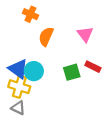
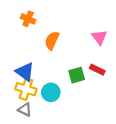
orange cross: (30, 14) -> (28, 19), moved
pink triangle: (85, 34) -> (99, 37), moved
cyan circle: (34, 71) -> (51, 92), moved

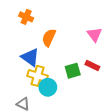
blue triangle: (25, 72) -> (30, 57), moved
yellow cross: (26, 89) -> (37, 76), moved

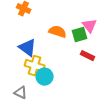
orange semicircle: (49, 38) -> (58, 32), moved, turned 84
green square: (73, 71) -> (80, 35), moved

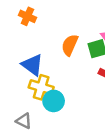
orange semicircle: (58, 32) -> (70, 45), turned -84

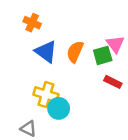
blue triangle: (32, 65) -> (46, 52), moved

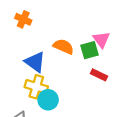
blue triangle: (46, 52) -> (35, 62), moved
orange semicircle: (75, 52) -> (63, 47), turned 90

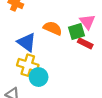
red rectangle: (99, 75) -> (85, 43), moved

